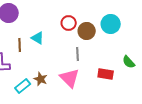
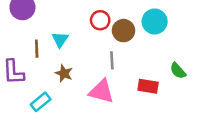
cyan triangle: (38, 38) -> (60, 40), turned 32
pink triangle: (70, 78) -> (101, 91), turned -30
brown star: (41, 79) -> (64, 73), moved

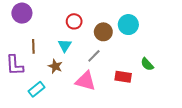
red circle: (100, 20) -> (74, 21), moved
cyan triangle: (60, 40) -> (65, 45), moved
gray line: (112, 60) -> (94, 56), turned 48

